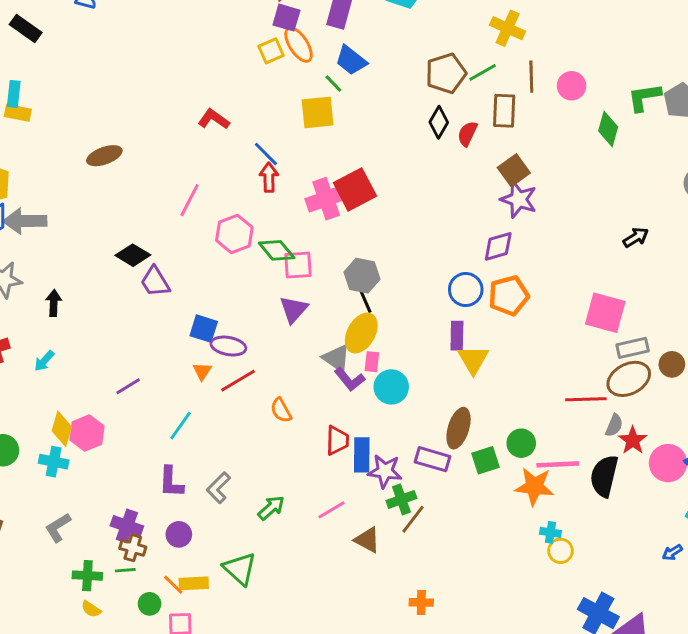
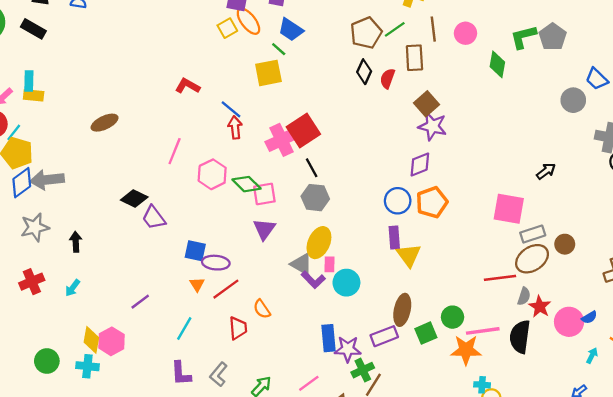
black arrow: (636, 237) -> (546, 171), moved
black line: (365, 300) -> (312, 168), moved
red trapezoid: (337, 440) -> (238, 328), moved
purple rectangle: (433, 459) -> (384, 336), turned -32

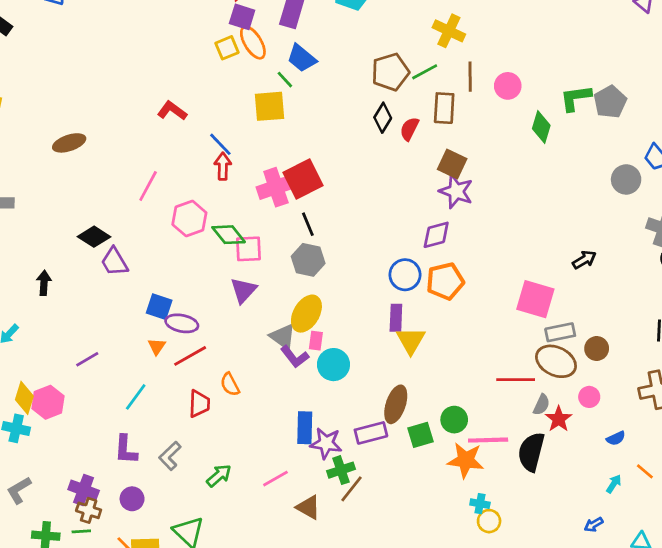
brown square: (427, 104) -> (452, 164), turned -30
black arrow: (76, 242) -> (44, 283), moved
brown ellipse: (532, 259) -> (556, 361), turned 52
pink circle: (569, 322) -> (589, 397), moved, size x0.6

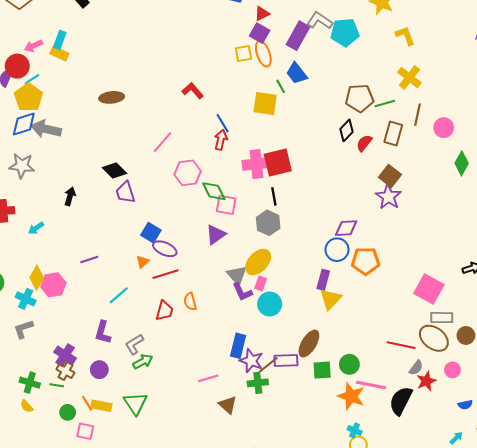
purple diamond: (436, 235) -> (346, 228), moved
green arrow: (219, 476) -> (143, 362), moved
brown line: (351, 489) -> (268, 365), moved
gray L-shape: (19, 490) -> (23, 329), moved

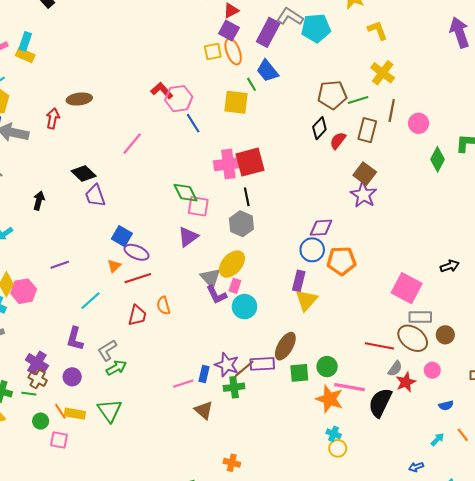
red arrow: (221, 140) -> (53, 118), moved
pink hexagon: (188, 173) -> (179, 99), moved
blue rectangle: (238, 346) -> (204, 374), moved, size x0.7

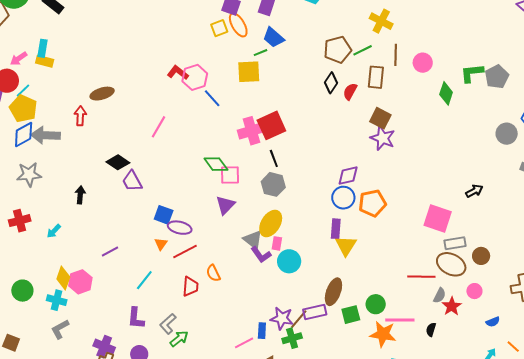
green line: (252, 84) -> (261, 53), turned -72
black semicircle: (380, 403) -> (431, 330), size x0.5

